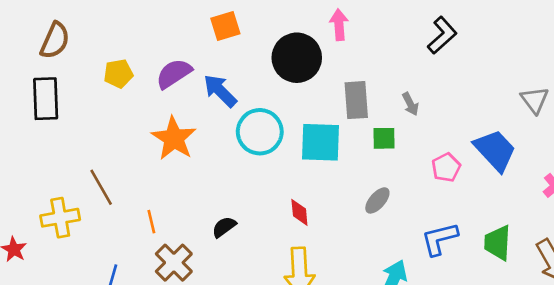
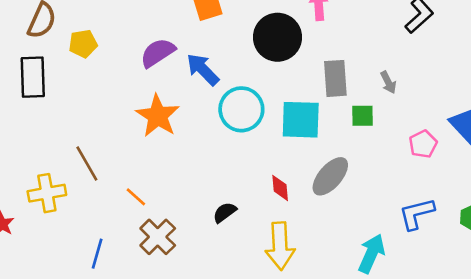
yellow pentagon: (118, 74) -> (83, 44), moved
gray ellipse: (377, 200) -> (330, 176), moved, size x1.5
orange line: (151, 222) -> (136, 197), turned -35
black semicircle: (224, 227) -> (225, 212), moved

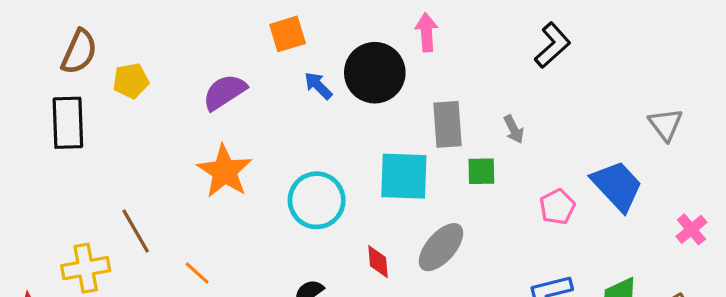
blue arrow: (203, 69) -> (318, 86), moved, size x0.7
cyan circle: (241, 109) -> (317, 200), moved

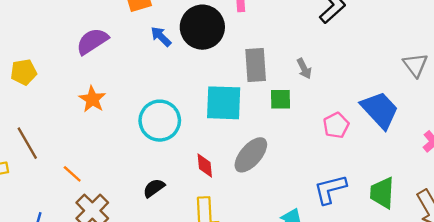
yellow pentagon: (131, 81) -> (24, 72), moved
orange star: (225, 171) -> (92, 99), size x0.7

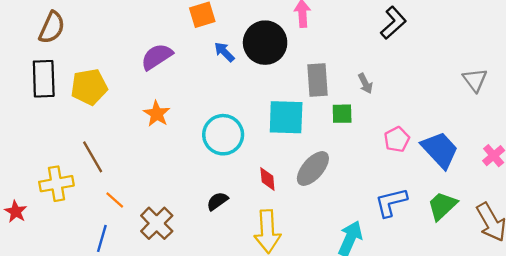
yellow pentagon: (24, 72) -> (89, 87), size x1.4
blue trapezoid: (380, 110) -> (440, 150), moved
orange line: (72, 174) -> (115, 200), moved
green trapezoid: (382, 193) -> (442, 206), turned 44

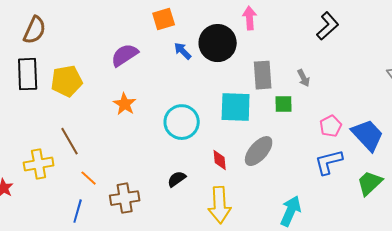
blue L-shape: (391, 202) -> (329, 162), moved
brown cross: (157, 223) -> (125, 198), turned 36

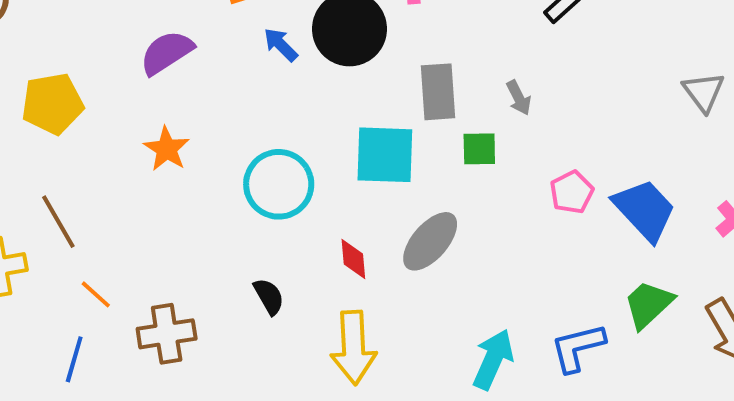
blue L-shape: (329, 162) -> (578, 348), moved
black semicircle: (177, 179) -> (269, 296), turned 96

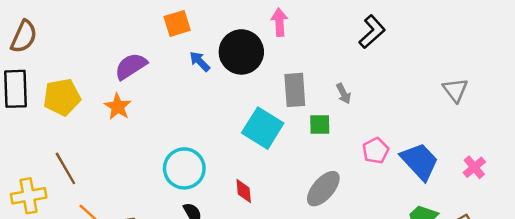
orange star: (167, 149) -> (118, 107), moved
cyan square: (385, 155) -> (263, 128), turned 30
cyan circle: (279, 184) -> (184, 168), moved
gray ellipse: (430, 241) -> (323, 189), moved

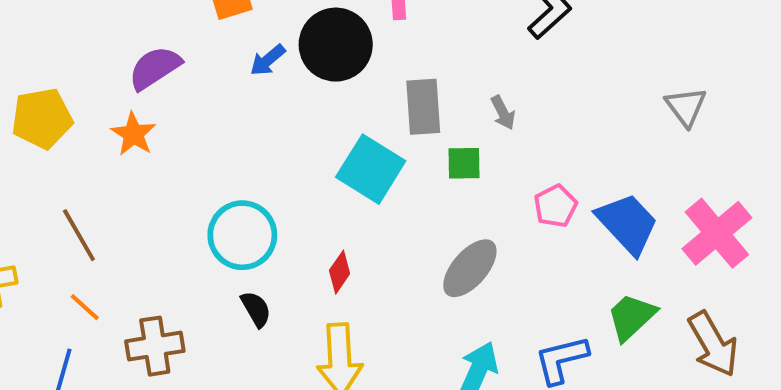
blue arrow: (200, 61) -> (268, 60), turned -85
pink cross: (474, 167) -> (717, 233), size x1.8
brown line: (65, 168) -> (79, 235), moved
red diamond: (244, 191) -> (340, 272), turned 40

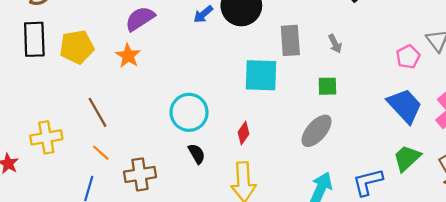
green square: (464, 163) -> (327, 86), moved
cyan square: (371, 169) -> (261, 75), turned -30
pink pentagon: (556, 206) -> (408, 57), moved

